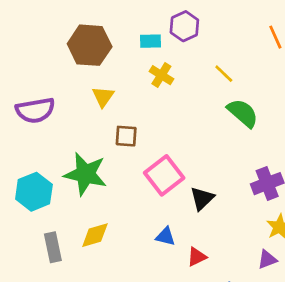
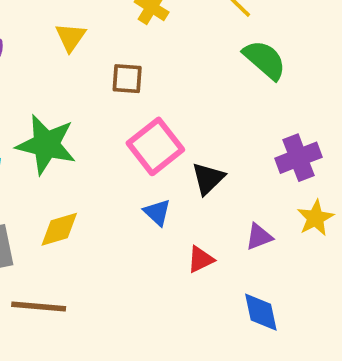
brown square: (126, 136) -> (127, 79), moved
blue triangle: (165, 236) -> (157, 212), moved, turned 30
purple triangle: (267, 259) -> (259, 237), moved

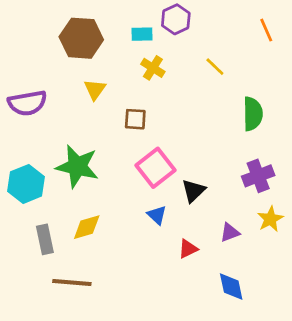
green semicircle: (265, 60) -> (253, 114), moved, turned 48

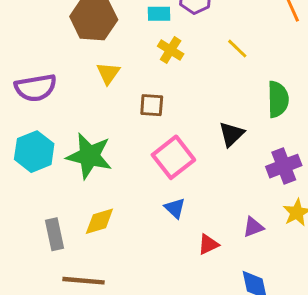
cyan hexagon: (26, 184) -> (34, 152), moved
black triangle: (193, 191) -> (231, 134), moved

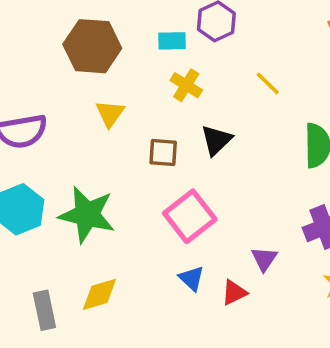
black triangle: (231, 134) -> (216, 140), moved
purple triangle: (253, 227) -> (264, 259), moved, turned -35
red triangle: (208, 244) -> (234, 293), moved

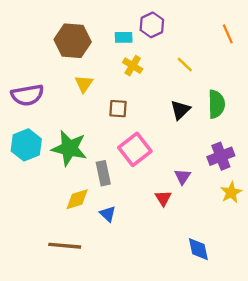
black triangle: (216, 140) -> (180, 110), moved
blue triangle: (192, 278) -> (108, 214), moved
red triangle: (234, 293) -> (163, 198), turned -36
gray rectangle: (44, 310) -> (103, 173), moved

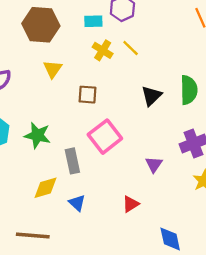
yellow line: (185, 65) -> (131, 48), moved
green star: (69, 148) -> (37, 135), size x0.7
red triangle: (163, 198) -> (131, 204), moved, turned 30

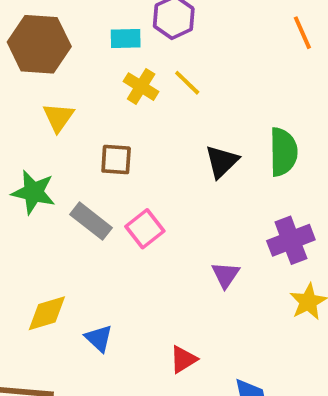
green star: (37, 135) -> (33, 192), moved
pink square: (105, 137) -> (145, 229), size x0.7
gray rectangle: (72, 161) -> (91, 221), moved, turned -40
red triangle: (131, 204) -> (183, 359), moved

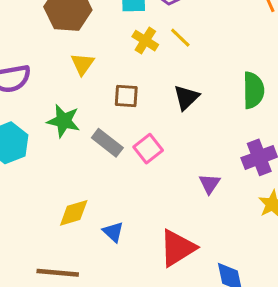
black triangle: (222, 161) -> (186, 98), moved
red triangle: (183, 359) -> (177, 248), size x1.8

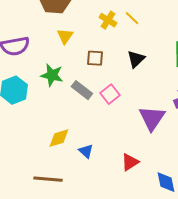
purple triangle: (210, 184) -> (152, 118), size x1.8
red triangle: (177, 248) -> (130, 162), size x0.7

